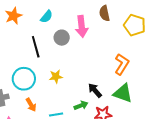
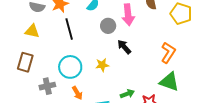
black line: (36, 47) -> (69, 29), moved
black arrow: (95, 90) -> (124, 47), moved

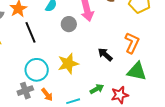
black arrow: (124, 47) -> (105, 54), moved
yellow star: (102, 65) -> (68, 64), size x1.5
gray cross: (47, 86) -> (25, 91), moved

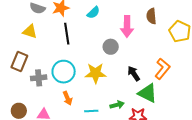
gray circle: (69, 24) -> (111, 47), moved
green triangle: (137, 71) -> (148, 93), moved
gray cross: (25, 91) -> (39, 78), moved

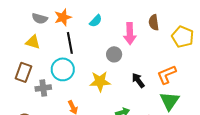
orange L-shape: (162, 69) -> (167, 75), turned -150
cyan circle: (64, 72) -> (63, 69), moved
green triangle: (148, 93) -> (170, 101), moved, turned 40

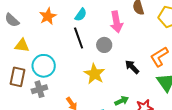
gray semicircle: (40, 18) -> (12, 20), moved, turned 35
black line: (70, 43) -> (79, 38), moved
cyan circle: (63, 69) -> (44, 66), moved
yellow star: (100, 81) -> (94, 74), turned -30

